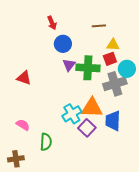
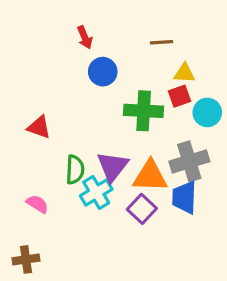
purple triangle: (69, 65) -> (113, 166), moved, size x1.5
gray cross: (115, 84) -> (189, 161), moved
cyan cross: (72, 114) -> (96, 192), moved
green semicircle: (46, 142) -> (75, 170), moved

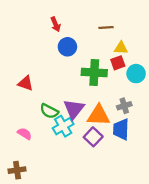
gray cross: (189, 161) -> (124, 106), size x0.6
green semicircle: (75, 170) -> (49, 111), turned 114

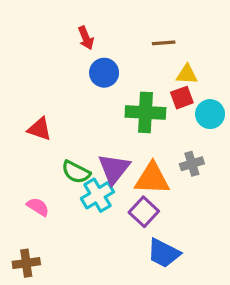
blue trapezoid: (121, 129) -> (164, 253), moved, turned -65

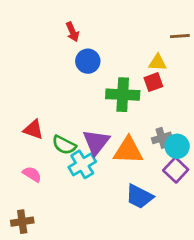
brown line: (164, 43) -> (180, 36), moved
cyan circle: (210, 114) -> (177, 146), moved
red triangle: (40, 129) -> (33, 130), moved
purple square: (144, 212) -> (176, 170), moved
blue trapezoid: (164, 253) -> (139, 197), moved

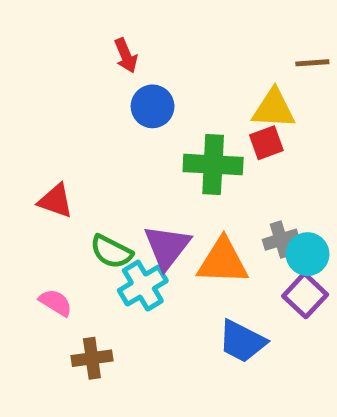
yellow triangle: (158, 63) -> (274, 109), size x1.4
red triangle: (33, 130) -> (56, 201), moved
brown cross: (22, 222) -> (92, 358), moved

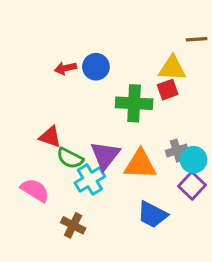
red arrow: (126, 56) -> (65, 68), moved, turned 100
red triangle: (56, 201) -> (50, 137), moved
pink semicircle: (56, 303) -> (35, 190), size x1.4
brown cross: (92, 358) -> (73, 225), moved, turned 35

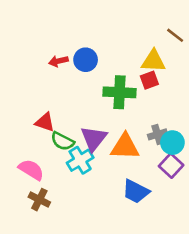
brown line: (197, 39) -> (175, 35), turned 42
brown cross: (73, 225) -> (39, 200), moved

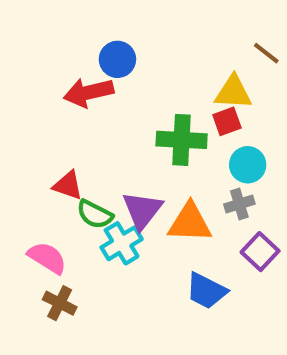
blue circle: (86, 60) -> (117, 59), moved
red arrow: (58, 61) -> (89, 92), size x1.6
cyan circle: (172, 143) -> (248, 165), moved

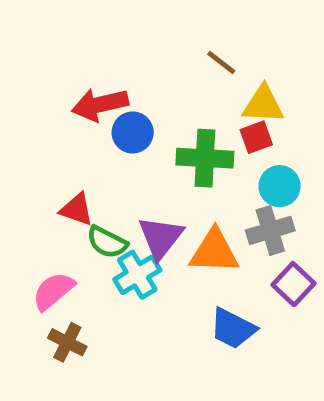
brown line: (266, 53) -> (221, 63), moved
blue circle: (117, 59) -> (133, 132), moved
gray cross: (239, 204) -> (270, 230), size x1.4
pink semicircle: (47, 258) -> (53, 291), turned -72

